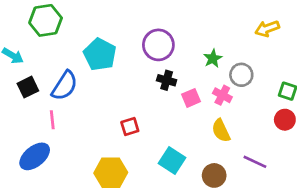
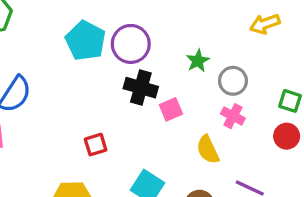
cyan pentagon: (100, 54) -> (85, 41), moved
black cross: (167, 80) -> (141, 88), size x1.4
pink cross: (222, 95) -> (233, 116), moved

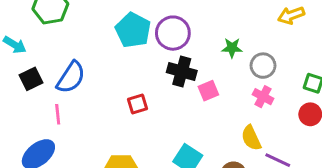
green star: (198, 61) -> (232, 48), turned 30
red square: (96, 145) -> (137, 104), moved
yellow semicircle: (208, 150) -> (251, 138), moved

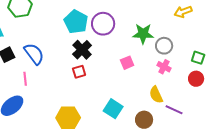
green star: (232, 48) -> (143, 34), size x1.5
black cross: (182, 71) -> (82, 50), moved, turned 30
blue semicircle: (71, 77) -> (34, 54), turned -70

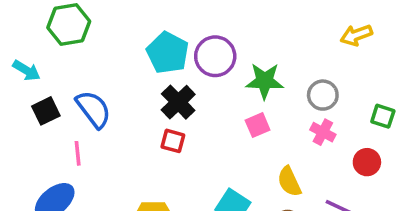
green star: (143, 34) -> (265, 81), moved
red square: (79, 72) -> (173, 141), turned 32
red circle: (196, 79) -> (367, 162), moved
yellow semicircle: (156, 95) -> (289, 182), moved

